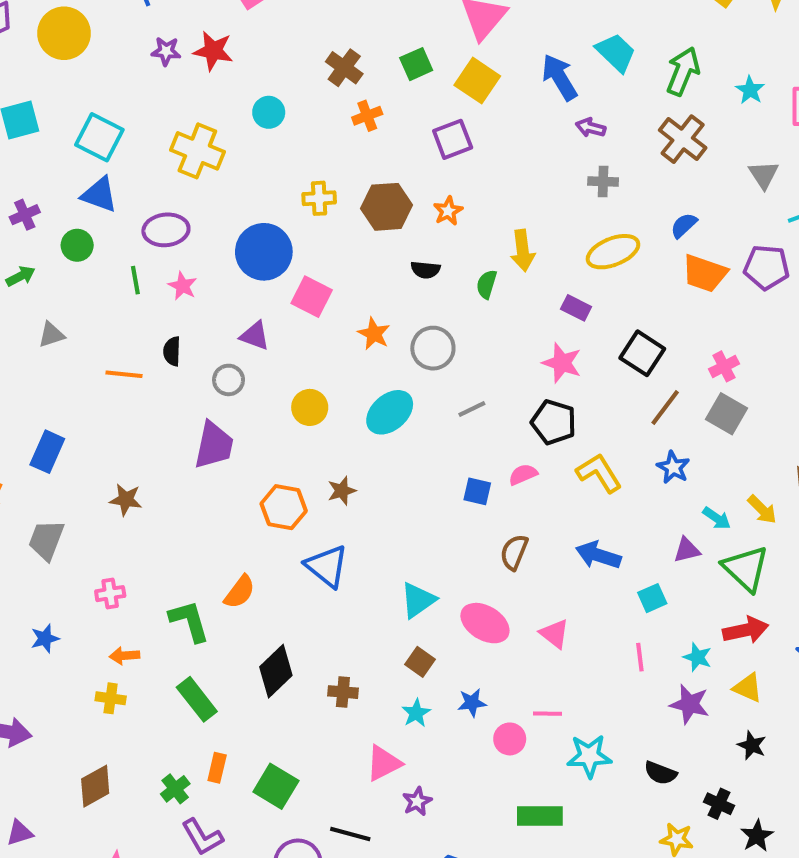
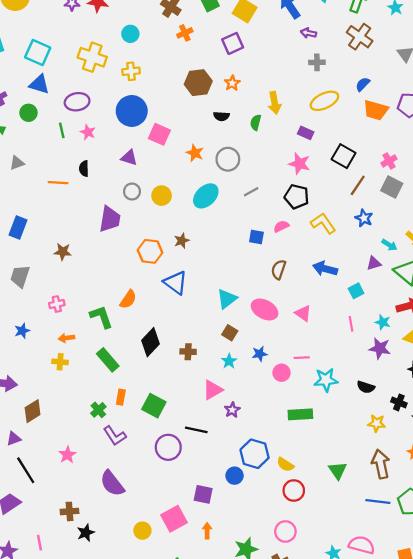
yellow cross: (319, 198) -> (131, 71), moved
gray circle: (229, 380) -> (132, 192), moved
brown diamond: (95, 786) -> (33, 411), moved

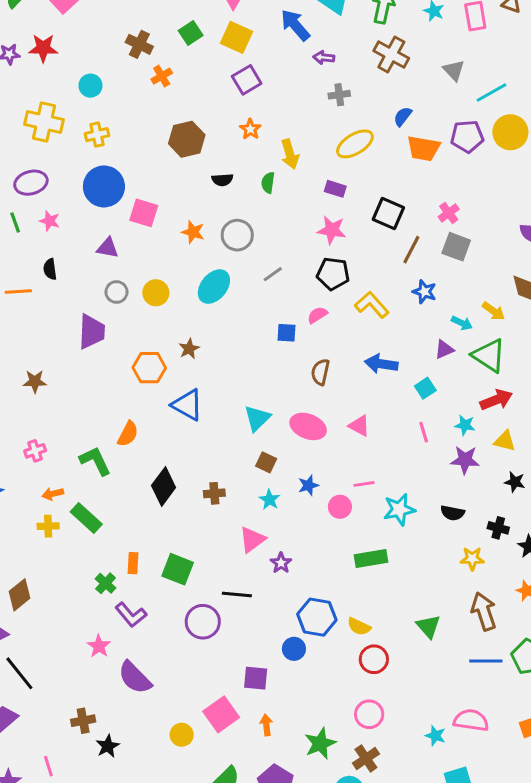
purple square: (233, 43) -> (247, 80), moved
orange star: (232, 83) -> (250, 129), moved
green rectangle: (108, 360) -> (86, 518), moved
pink star: (67, 455) -> (99, 646), moved

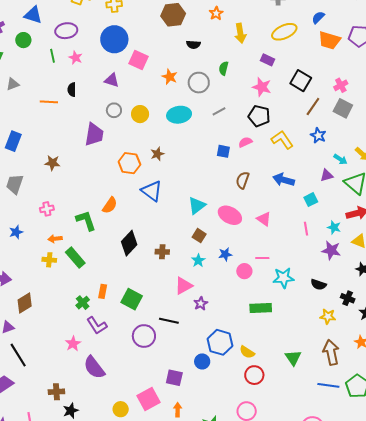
green semicircle: (268, 183) -> (224, 68), moved
cyan ellipse: (214, 287) -> (179, 115), turned 35

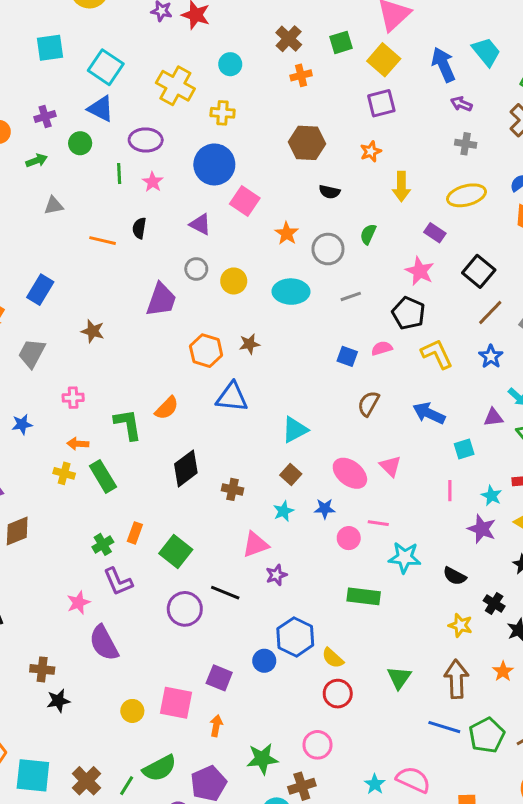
blue triangle: (152, 191) -> (232, 397), turned -40
pink ellipse: (230, 215) -> (350, 473), moved
pink square: (149, 399) -> (176, 703), turned 30

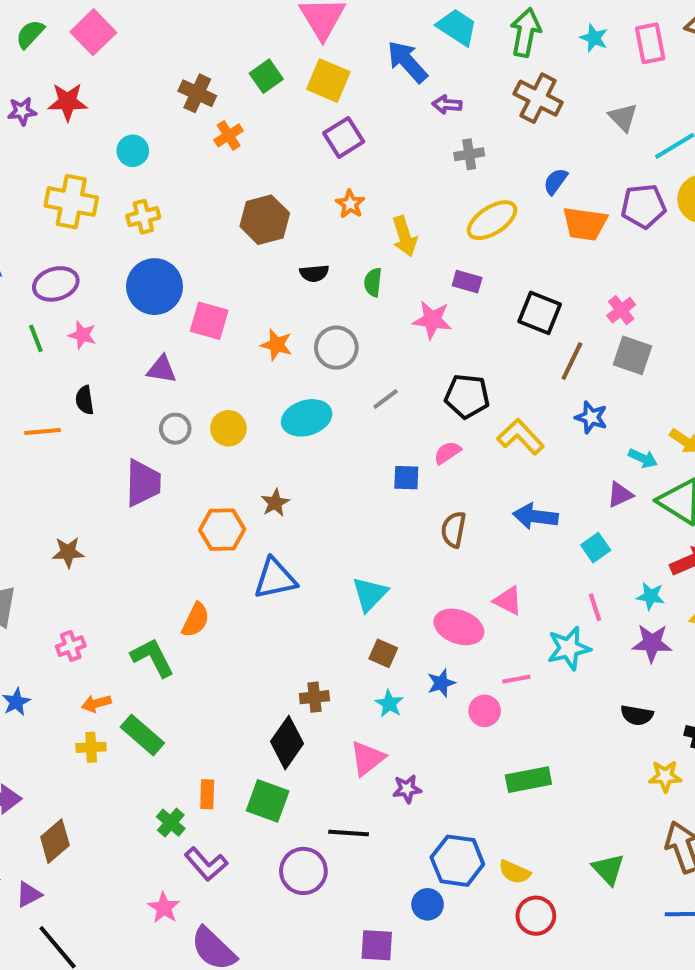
green semicircle: (368, 234) -> (373, 282), moved
pink star: (420, 271) -> (432, 320), moved
black diamond: (186, 468) -> (287, 743), moved
cyan star: (405, 558) -> (569, 648), moved
purple star: (276, 575) -> (407, 789), turned 30

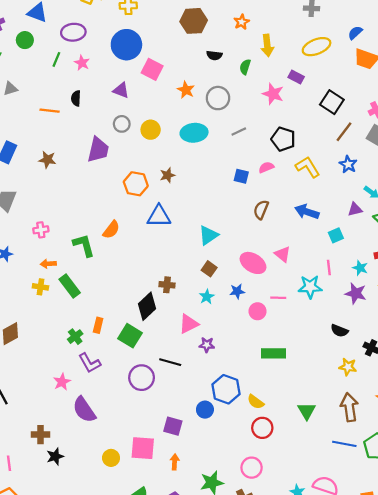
green line: (36, 338) -> (56, 59), turned 32
brown star: (68, 552) -> (47, 160), moved

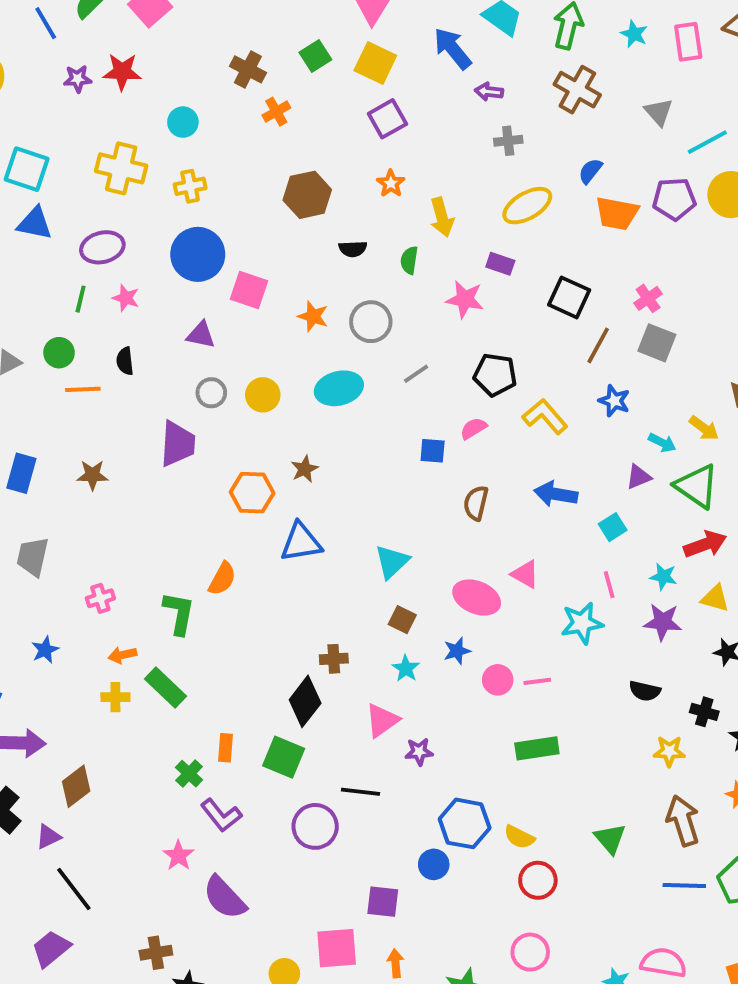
green circle: (25, 40) -> (59, 353), moved
green L-shape: (84, 245) -> (179, 613), turned 35
pink line: (278, 298) -> (537, 681), moved

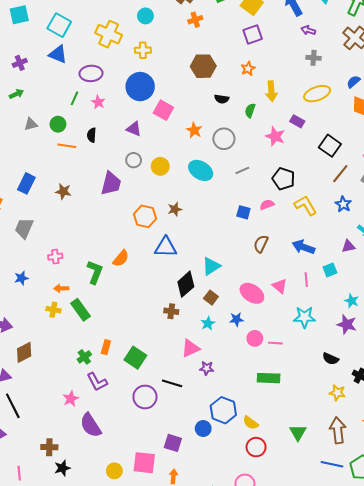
cyan ellipse: (339, 388) -> (201, 170), turned 35
pink line: (609, 585) -> (306, 280), moved
black diamond: (305, 701) -> (186, 284), moved

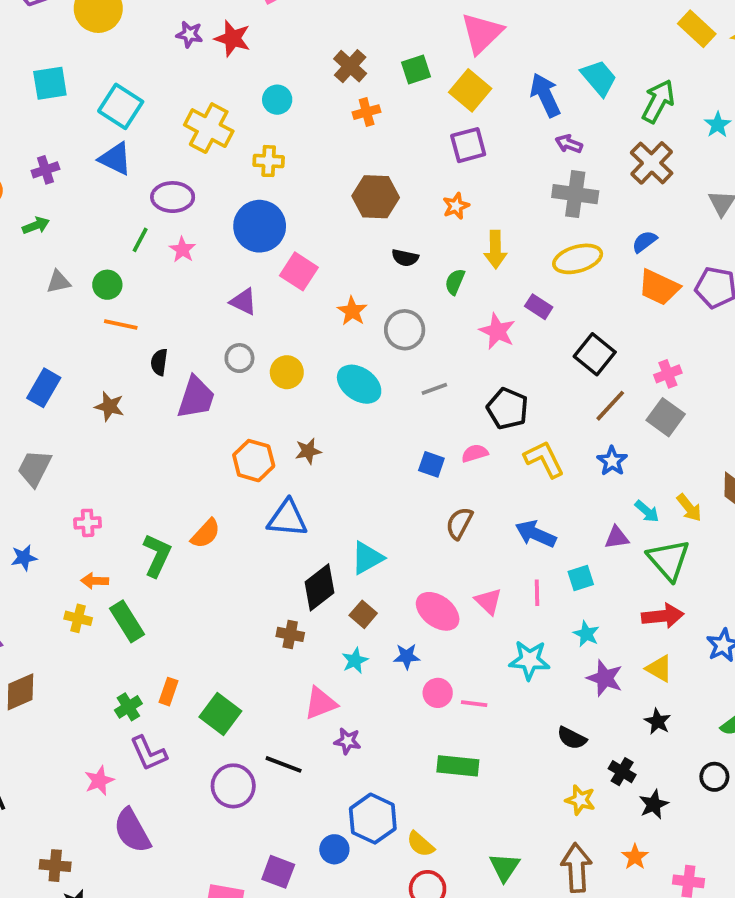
gray cross: (314, 58) -> (575, 194), size x1.6
black semicircle: (92, 135) -> (159, 362), moved
cyan star: (352, 301) -> (586, 634), moved

